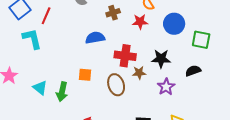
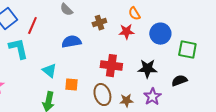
blue semicircle: (95, 38) -> (71, 42), moved
brown star: (139, 73) -> (126, 101), moved
cyan triangle: (40, 88) -> (49, 71), moved

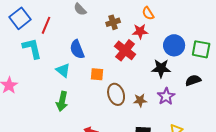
blue circle: (160, 34) -> (174, 45), moved
blue semicircle: (71, 42) -> (77, 49), moved, turned -102
red cross: (111, 66) -> (125, 50), moved, turned 30
orange square: (71, 85) -> (97, 74), moved

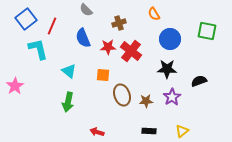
red star: (140, 31) -> (108, 47), moved
blue circle: (174, 45) -> (170, 39), moved
blue semicircle: (77, 49) -> (83, 38), moved
green square: (201, 49) -> (207, 31), moved

